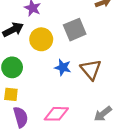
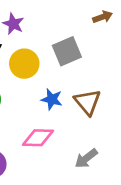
pink diamond: (56, 114) -> (38, 138), moved
gray arrow: (103, 114) -> (86, 158), moved

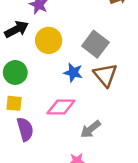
gray square: (67, 51) -> (95, 44), moved, turned -30
gray arrow: (86, 158) -> (90, 129), moved

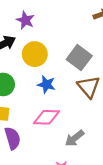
blue star: (73, 72) -> (46, 84), moved

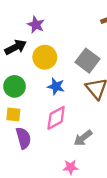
pink diamond: (46, 117) -> (56, 118), turned -30

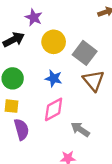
yellow circle: (45, 57) -> (54, 42), moved
gray arrow: (83, 138) -> (80, 129), turned 72

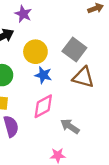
yellow circle: (54, 42) -> (35, 52), moved
brown triangle: (93, 81) -> (83, 77), turned -35

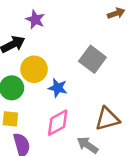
yellow circle: (35, 52) -> (34, 69), moved
brown triangle: (83, 77) -> (107, 119), moved, turned -30

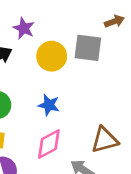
gray square: (92, 59) -> (88, 48), moved, turned -30
yellow circle: (34, 69) -> (52, 56), moved

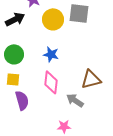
pink diamond: (49, 144) -> (51, 82), turned -55

